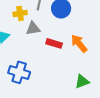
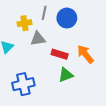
blue cross: (19, 72) -> (23, 84), turned -30
green triangle: (82, 81) -> (66, 75), moved

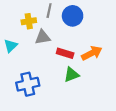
orange arrow: (85, 54) -> (92, 53), turned 102

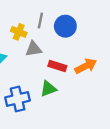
yellow cross: (29, 21) -> (19, 32), turned 32
green triangle: (71, 75) -> (48, 89), moved

